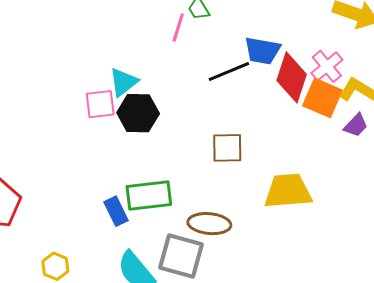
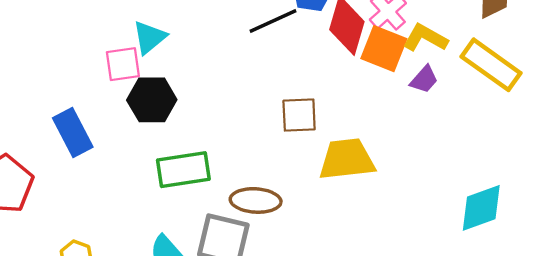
black hexagon: (138, 113) -> (152, 100), moved
brown square: (227, 148) -> (299, 115), moved
blue rectangle: (116, 211) -> (73, 133), moved, size x1.4

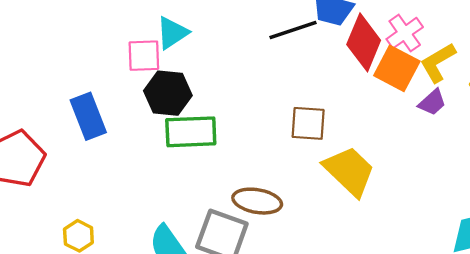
yellow L-shape: (425, 38) -> (438, 63), turned -66
yellow trapezoid: (347, 159) -> (349, 171), turned 44
green rectangle: (183, 170) -> (191, 132), moved

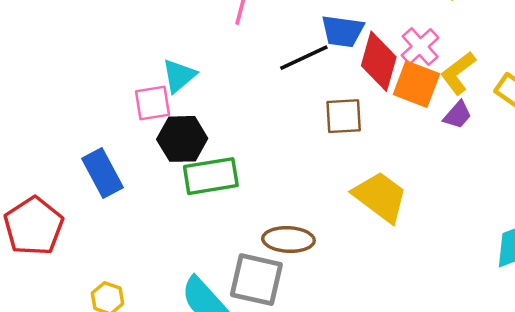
brown square: (308, 123) -> (344, 116), moved

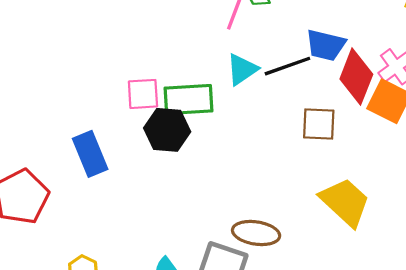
cyan triangle: (179, 76) -> (242, 69), moved
green rectangle: (211, 176) -> (189, 99), moved

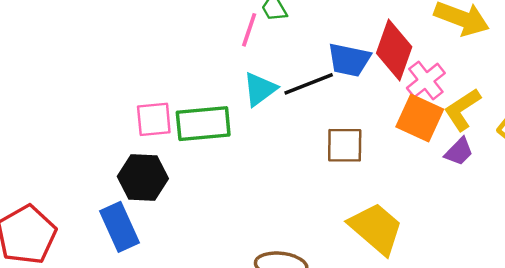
red diamond: (356, 77) -> (394, 50), moved
black hexagon: (167, 130) -> (143, 178), moved
blue rectangle: (90, 154) -> (119, 227), moved

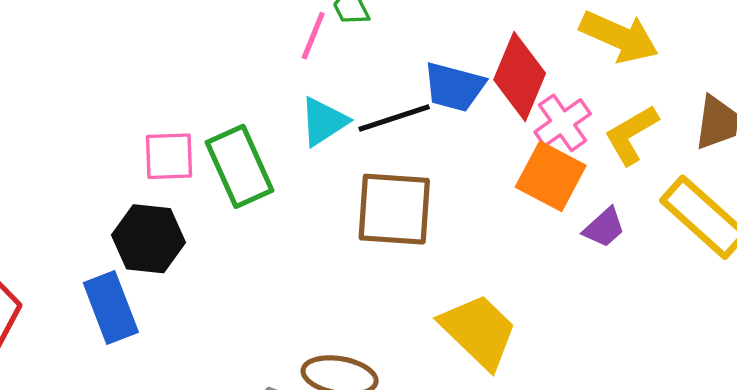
yellow L-shape: (462, 109) -> (631, 135), moved
green rectangle: (203, 124) -> (239, 166), turned 68
brown square: (345, 145) -> (394, 209), moved, size x1.4

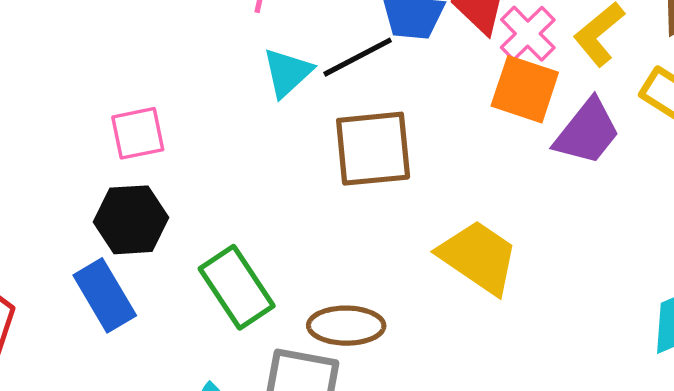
green rectangle: (239, 166) -> (237, 287), moved
purple trapezoid: (604, 228) -> (587, 132), size x1.6

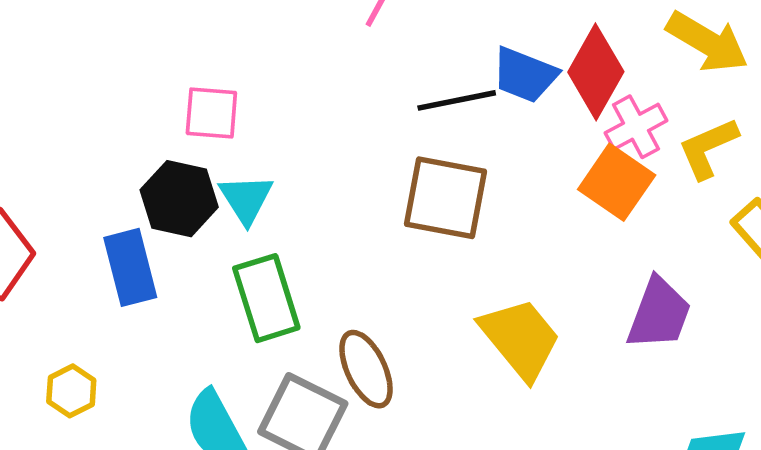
cyan triangle: (287, 73) -> (246, 199), moved, turned -36
purple trapezoid: (587, 132) -> (659, 314), moved, turned -34
brown ellipse: (346, 326) -> (366, 369), turned 48

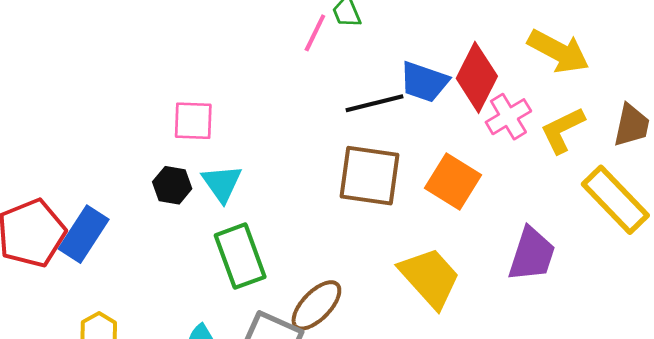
orange square: (617, 182) -> (453, 182), moved
black hexagon: (179, 199) -> (172, 185), size x0.7
blue rectangle: (130, 267) -> (84, 234), moved, turned 50
brown ellipse: (366, 369) -> (316, 305), turned 72

